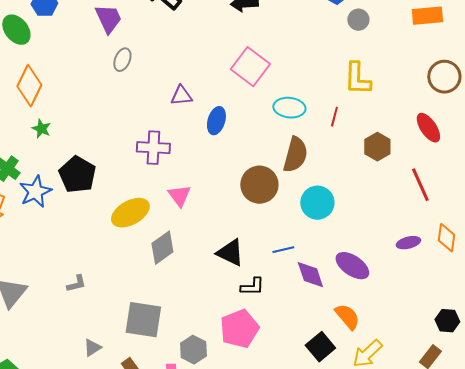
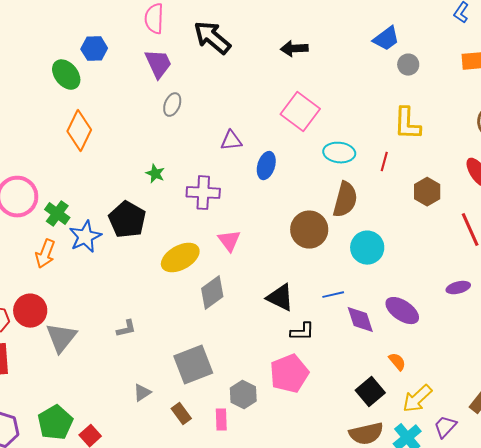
green star: (41, 129) -> (155, 174), moved
orange semicircle: (347, 317) -> (397, 362), size x0.7
gray square: (143, 320) -> (193, 365), turned -30

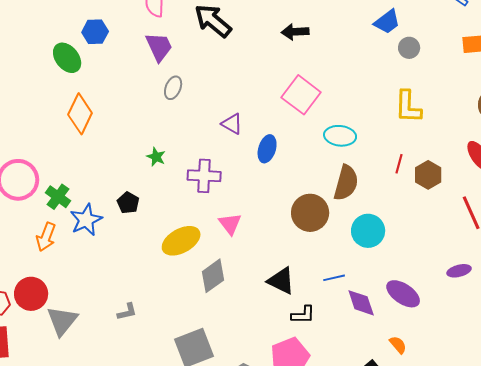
purple triangle: (231, 141) -> (232, 124), turned 35
red line: (384, 162) -> (399, 164), moved
black pentagon: (127, 220) -> (128, 203), size x0.6

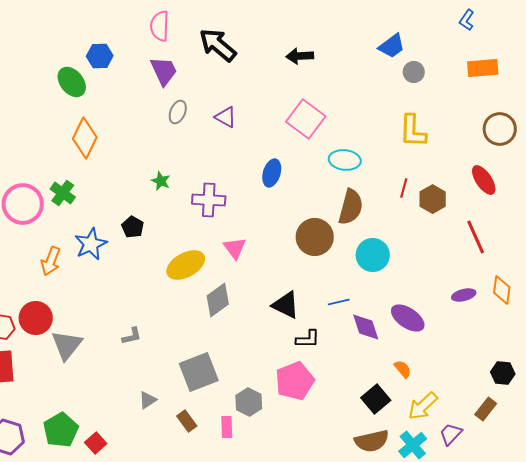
purple triangle: (232, 124) -> (226, 117), moved
green cross: (58, 197) -> (63, 193), moved

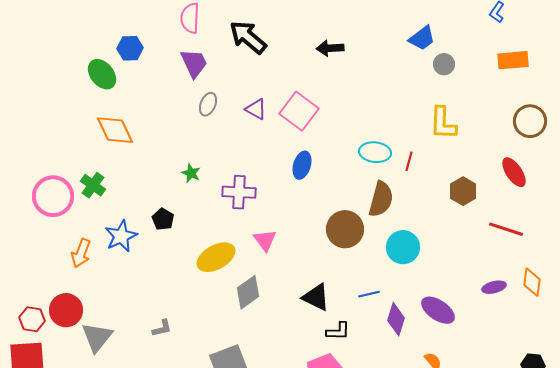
pink square: (306, 119) -> (299, 111), moved
orange diamond: (85, 138) -> (115, 130), turned -51
red line: (404, 188) -> (409, 161), moved
red line: (476, 237) -> (506, 229), turned -48
purple diamond: (366, 327) -> (396, 319), turned 36

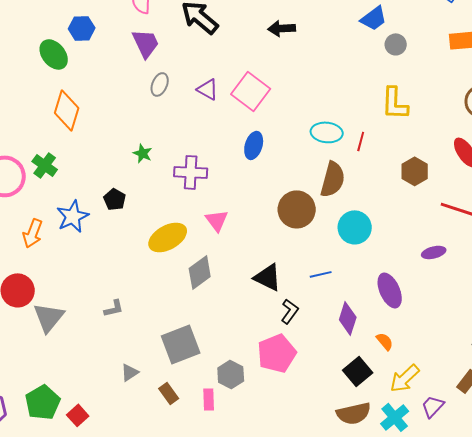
orange diamond: (115, 130) -> (67, 110), turned 42
purple ellipse: (494, 287) -> (434, 252), moved
purple ellipse: (438, 310) -> (390, 290), turned 32
purple diamond: (396, 319) -> (348, 318), moved
black L-shape: (338, 331) -> (290, 311), turned -55

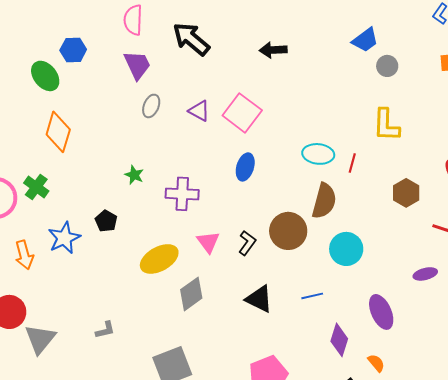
orange arrow: (33, 233) -> (24, 255), turned -36
black L-shape: (290, 311) -> (247, 243), moved

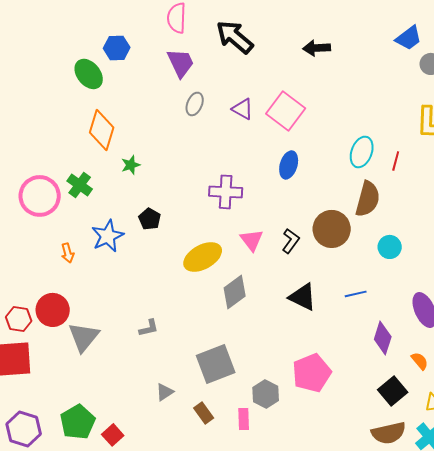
cyan ellipse: (318, 154) -> (362, 152), turned -76
green star: (134, 175) -> (131, 165), moved, turned 30
cyan circle: (346, 249) -> (390, 247), size x0.7
orange arrow: (24, 255) -> (68, 253), size x0.7

